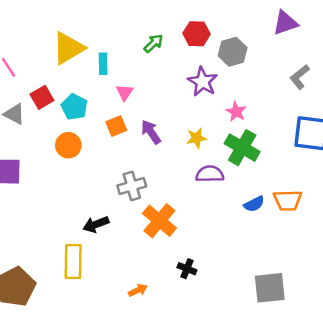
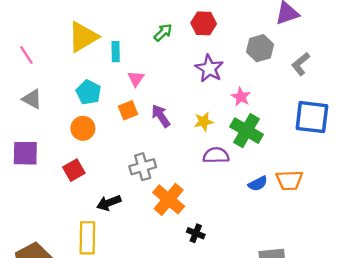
gray hexagon: (233, 52) -> (260, 48), moved
red square: (42, 97) -> (74, 170), moved
black cross: (187, 269) -> (196, 233), moved

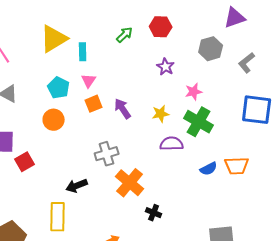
purple star: (209, 69) -> (166, 67), size x0.7
pink triangle: (136, 79) -> (89, 81), moved
pink star: (241, 97) -> (194, 92), turned 30
red square: (74, 170) -> (25, 162), moved

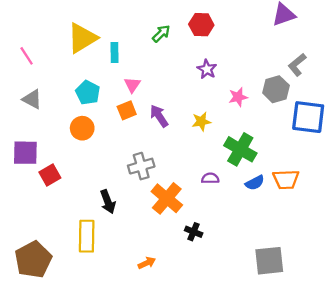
gray hexagon: (211, 49) -> (276, 89), moved
pink triangle: (89, 81) -> (132, 85), moved
green cross: (199, 122) -> (240, 149), moved
purple semicircle: (172, 144) -> (210, 178), moved, size x0.7
black arrow: (77, 186) -> (108, 202), turned -90

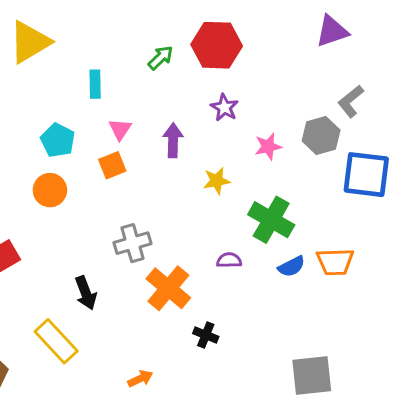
red hexagon: (201, 25) -> (217, 45), size x1.4
yellow triangle: (82, 38) -> (30, 42), moved
purple arrow: (159, 116) -> (173, 140), moved, turned 35
yellow rectangle: (87, 236) -> (56, 341), turned -44

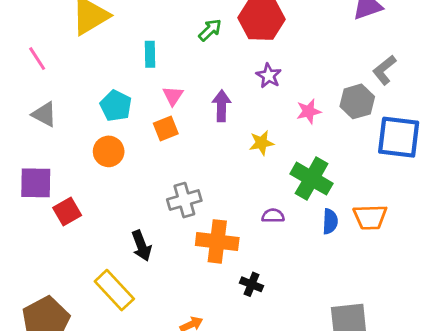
blue semicircle: (291, 266) -> (330, 221), turned -60
orange cross: (168, 288) -> (217, 241), turned -33

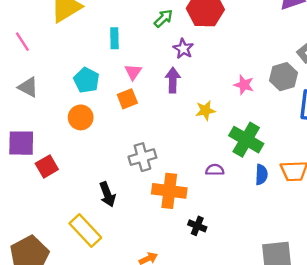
purple star: (269, 76) -> (183, 49), moved
pink star: (309, 111) -> (244, 85), turned 30

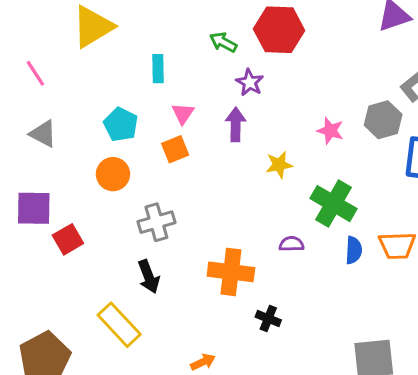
green arrow: (163, 18) -> (223, 42), turned -108
gray cross: (142, 157) -> (156, 222), moved

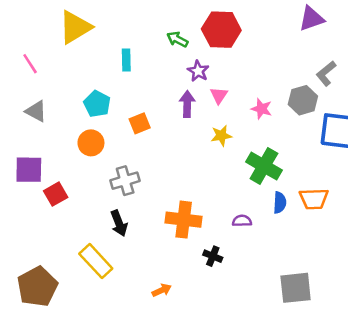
pink triangle: (183, 114) -> (219, 95), moved
purple semicircle: (292, 244) -> (242, 221), moved

